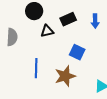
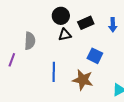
black circle: (34, 11) -> (61, 16), moved
brown star: (65, 76) -> (83, 80), turned 30

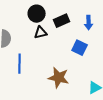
blue square: (95, 56) -> (80, 48), moved
blue line: (54, 72) -> (20, 64), moved

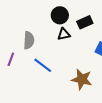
blue line: (20, 64) -> (43, 65), turned -54

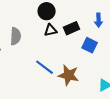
black rectangle: (85, 22) -> (72, 28), moved
blue line: (43, 65) -> (45, 67), moved

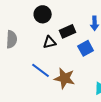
black triangle: (51, 30) -> (50, 42), moved
blue square: (90, 45) -> (86, 48), turned 35

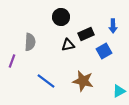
blue line: (41, 70) -> (46, 81), moved

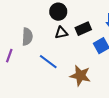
black triangle: (68, 45) -> (61, 33), moved
blue line: (46, 81) -> (48, 62), moved

